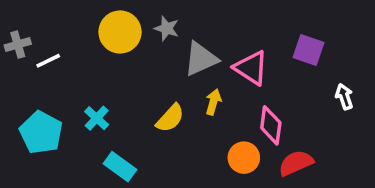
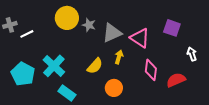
gray star: (167, 28) -> (89, 25), moved
cyan cross: (97, 118) -> (54, 66), size x1.6
orange circle: (244, 158) -> (114, 88), moved
red semicircle: (296, 163) -> (176, 80), moved

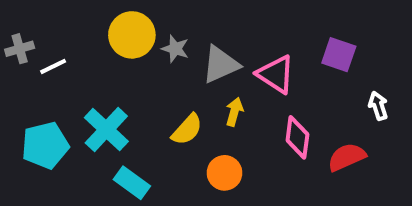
cyan pentagon: (23, 74) -> (45, 145), turned 30

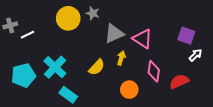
gray star: (175, 49) -> (93, 13), moved
purple square: (339, 55) -> (186, 36), moved
white arrow: (378, 106) -> (195, 55), turned 64
orange circle: (225, 173) -> (129, 90), moved

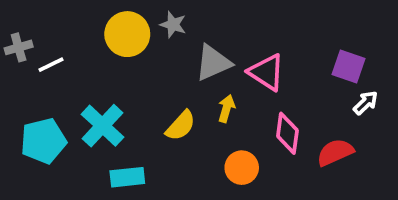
cyan rectangle: (68, 95) -> (127, 177), turned -42

